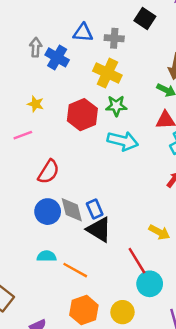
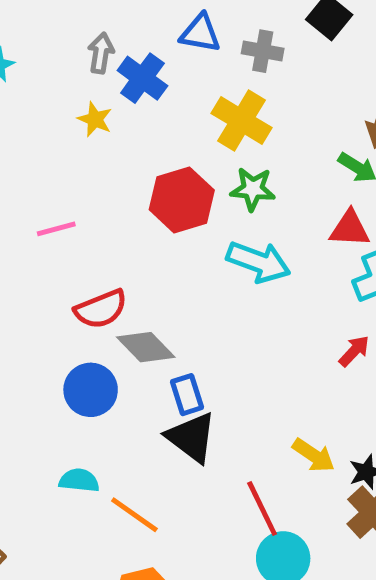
yellow star: (36, 104) -> (95, 119), moved
red semicircle: (49, 172) -> (101, 309), turned 30
gray diamond: (72, 210) -> (146, 347), moved, turned -36

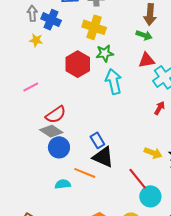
cyan arrow: (258, 262) -> (114, 82), turned -110
gray diamond: (146, 347) -> (51, 131), moved
orange line: (134, 515) -> (85, 173), moved

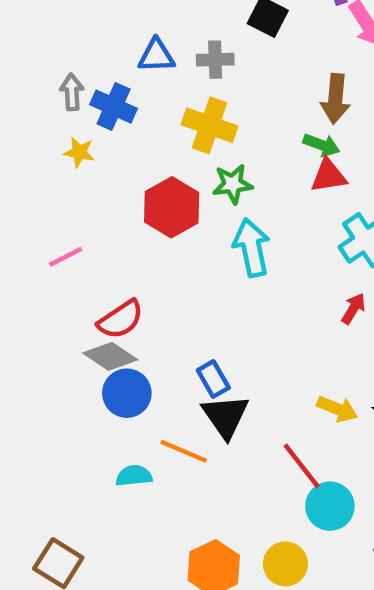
red triangle: (147, 60) -> (329, 176), moved
black triangle: (103, 157) -> (226, 416), turned 30

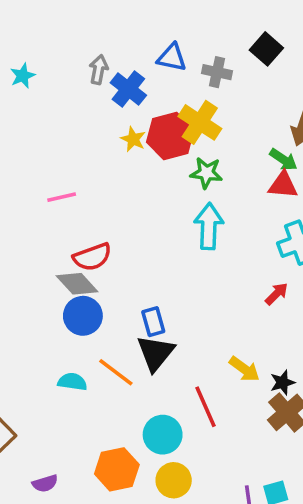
yellow star: (79, 152) -> (133, 139), moved
red hexagon: (172, 207) -> (170, 136), moved
cyan circle: (330, 506) -> (163, 435), moved

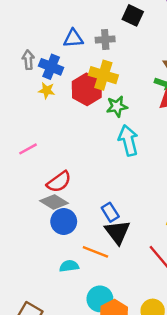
yellow star: (133, 139) -> (47, 91), moved
cyan circle: (163, 435) -> (100, 299), moved

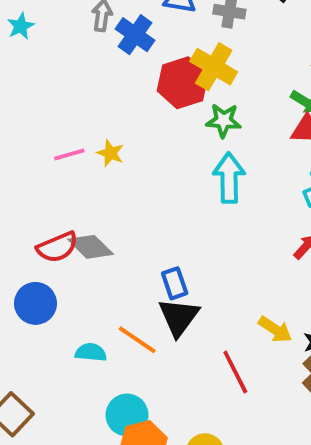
yellow star: (47, 91) -> (110, 153), moved
red semicircle: (59, 182) -> (57, 247), moved
blue circle: (64, 221) -> (35, 303), moved

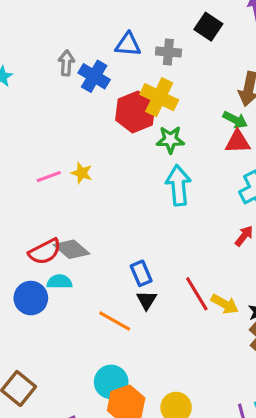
black triangle: (179, 317) -> (147, 300), size x0.6
cyan semicircle: (91, 352) -> (60, 282), moved
red line: (235, 372) -> (197, 294), moved

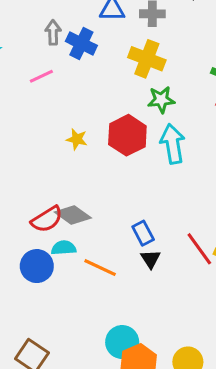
red hexagon: (135, 112) -> (127, 135), moved
pink line: (49, 177) -> (41, 76), moved
orange line: (115, 321) -> (100, 268), moved

